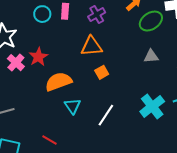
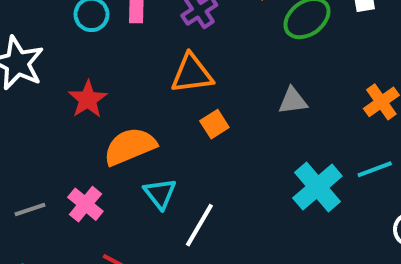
gray triangle: (151, 56) -> (293, 101), moved
pink cross: (16, 63) -> (85, 204), moved
white line: (106, 115) -> (199, 225), moved

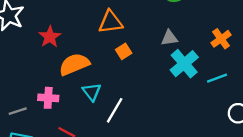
cyan cross: (317, 187) -> (184, 64), moved
pink cross: (85, 204) -> (48, 98), turned -36
gray line: (30, 210) -> (18, 111), moved

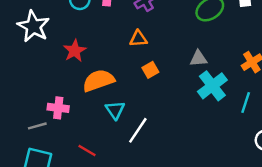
orange triangle: (111, 22) -> (138, 39), size x0.7
cyan line: (217, 78) -> (246, 103), turned -54
pink cross: (48, 98) -> (58, 108), moved

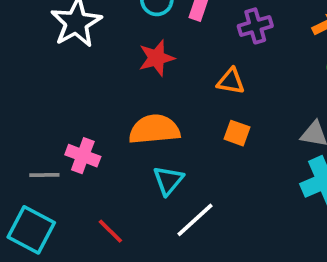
red star: (75, 51) -> (156, 58), moved
orange square: (150, 70) -> (237, 133), turned 35

